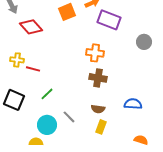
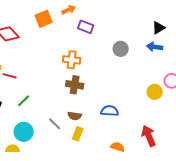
purple rectangle: (109, 20) -> (86, 27), size x0.7
gray line: (69, 117) -> (55, 124), moved

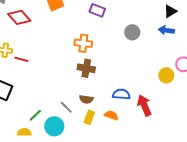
green line: (24, 101) -> (35, 115), moved
cyan circle: (24, 132) -> (54, 126), moved
red arrow: (149, 136) -> (144, 105), moved
orange semicircle: (118, 147) -> (111, 115), moved

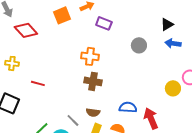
black triangle: (170, 11) -> (167, 24), moved
red line: (21, 59) -> (38, 83), moved

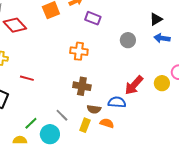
brown cross: (93, 81) -> (82, 86), moved
brown semicircle: (93, 112) -> (94, 109), moved
red arrow: (151, 118) -> (134, 85), moved, turned -115

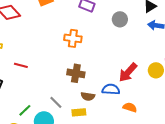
gray circle: (128, 40) -> (120, 19), moved
orange semicircle: (107, 123) -> (130, 107), moved
yellow rectangle: (85, 125) -> (79, 112), turned 64

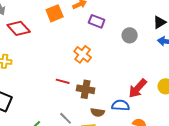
orange cross: (73, 38) -> (83, 54), turned 30
red line: (21, 65) -> (63, 81), moved

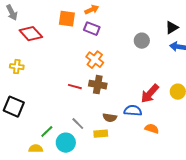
orange square: (55, 13) -> (67, 19), turned 30
purple rectangle: (97, 21) -> (92, 29), moved
brown cross: (86, 89) -> (98, 85), moved

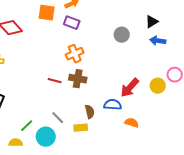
orange cross: (95, 60) -> (75, 54), turned 30
brown semicircle: (110, 118) -> (90, 112), turned -112

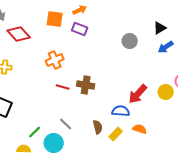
blue arrow: (158, 41) -> (166, 47), turned -42
orange cross: (75, 54) -> (55, 60), moved
brown semicircle: (90, 112) -> (98, 127), moved
yellow rectangle: (81, 128) -> (116, 134), moved, turned -40

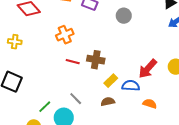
gray circle: (130, 41) -> (124, 16), moved
brown semicircle: (98, 127) -> (108, 102), turned -88
yellow rectangle: (116, 134) -> (111, 81), moved

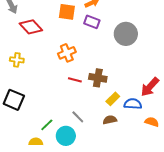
gray circle: (124, 16) -> (126, 34), size x1.5

